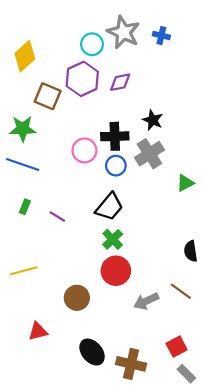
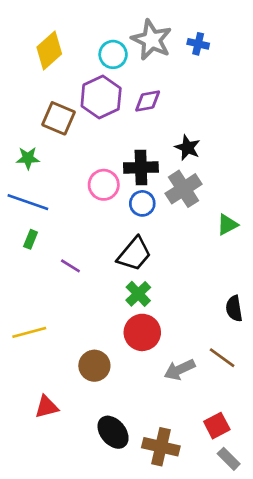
yellow diamond: (25, 56) -> (49, 50), moved
green star: (23, 129) -> (28, 158), size x0.7
green rectangle: (25, 207) -> (31, 239), moved

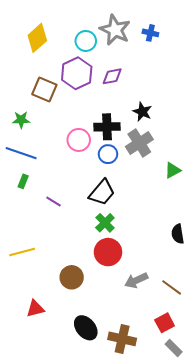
brown line: (222, 358) -> (172, 287), moved

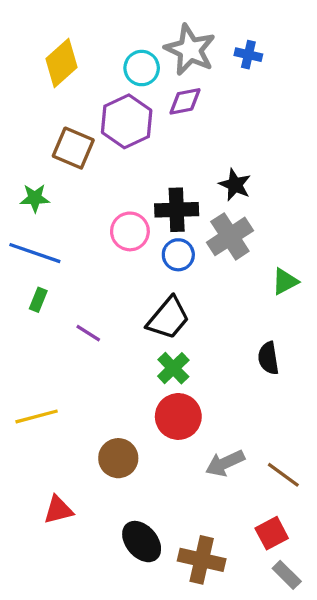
purple diamond: (112, 76) -> (185, 101), moved
black semicircle: (178, 234) -> (268, 358), moved

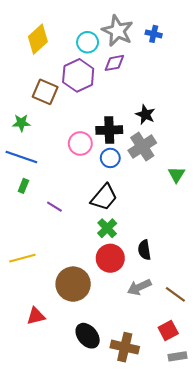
green triangle: (285, 281) -> (176, 174), turned -30
black semicircle: (268, 358) -> (144, 250), moved
brown circle: (118, 458) -> (73, 284), size x1.4
gray rectangle: (287, 575) -> (177, 356), turned -54

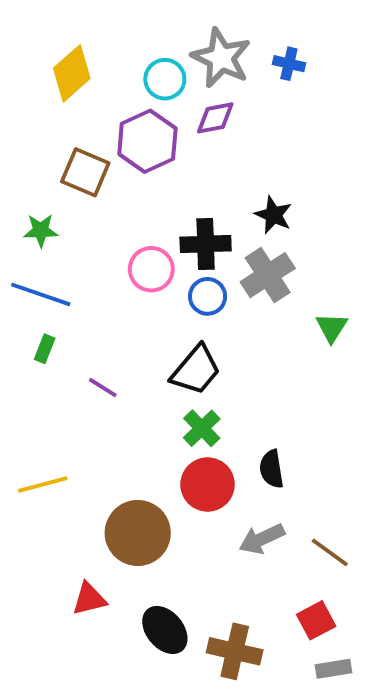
red triangle: (36, 316) -> (89, 599), moved

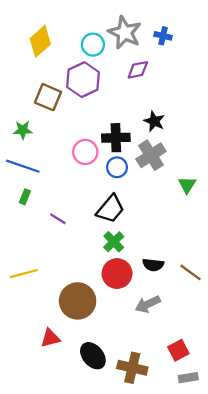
purple diamond: (215, 118) -> (138, 70), moved
black semicircle: (272, 469) -> (153, 265), turned -75
brown line: (330, 552) -> (190, 272), moved

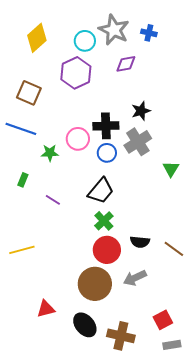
brown square: (48, 97) -> (29, 93), moved
black star: (154, 121) -> (141, 111), turned 30
green star: (23, 130) -> (50, 153), moved
blue line: (23, 166) -> (21, 129), moved
brown circle: (78, 301) -> (95, 284), moved

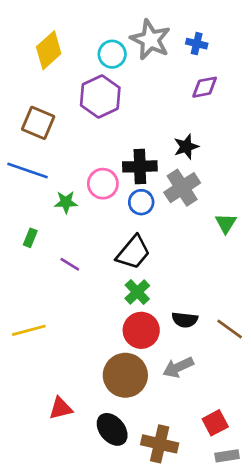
purple diamond: (126, 64) -> (205, 87), moved

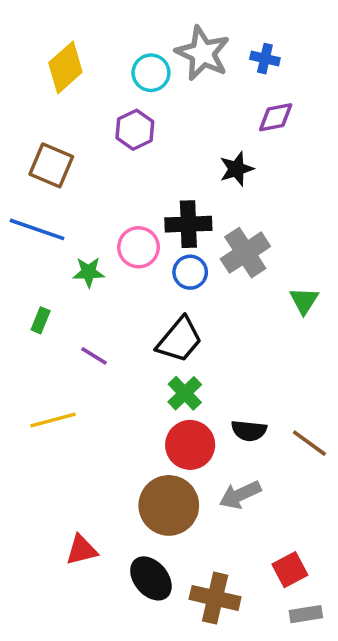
purple hexagon: (100, 96) -> (135, 130), size x0.7
black star: (186, 147) -> (236, 169), moved
yellow line: (29, 330) -> (53, 420), moved

